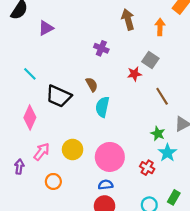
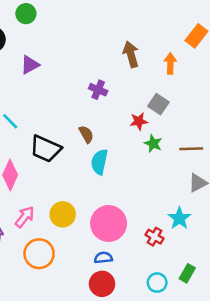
brown line: (162, 96) -> (191, 149), moved, turned -60
green star: (158, 134) -> (153, 143), moved
orange circle: (53, 181) -> (39, 254), size x1.5

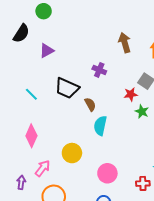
black trapezoid: (46, 149) -> (67, 88), moved
yellow circle: (63, 214) -> (72, 153), moved
pink circle: (109, 224) -> (107, 173), size x0.7
red cross: (154, 237) -> (143, 183), turned -32

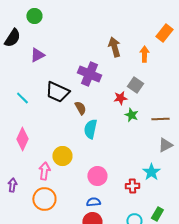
purple cross: (99, 70) -> (89, 74), size x1.6
pink arrow: (43, 168) -> (44, 171), moved, turned -30

